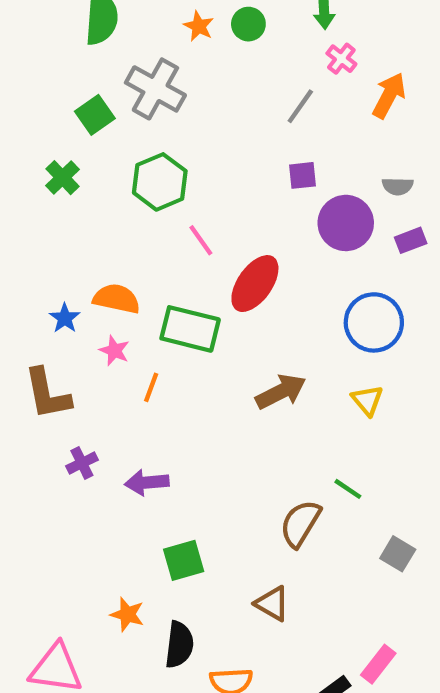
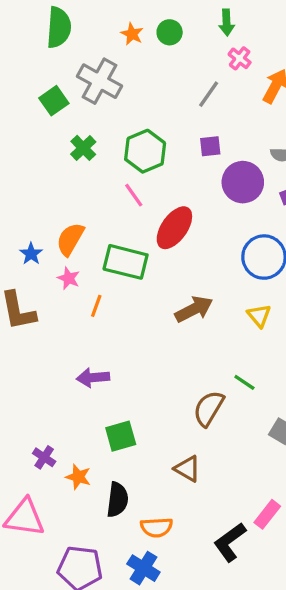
green cross: (62, 178) -> (83, 148), moved
green hexagon: (160, 182) -> (145, 151), moved
orange semicircle: (117, 299) -> (70, 239), turned -72
purple cross: (82, 463) -> (44, 457), moved, turned -30

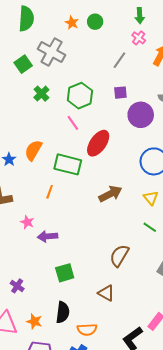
green arrow: (227, 23) -> (140, 16), moved
pink star: (69, 278) -> (27, 222), moved
green line: (244, 382) -> (150, 227), moved
orange star: (78, 477) -> (34, 321), moved

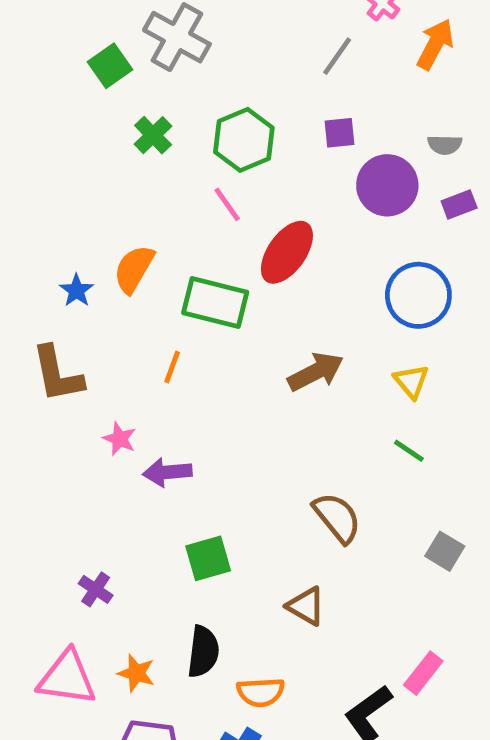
brown semicircle: (119, 256) -> (337, 518), turned 110

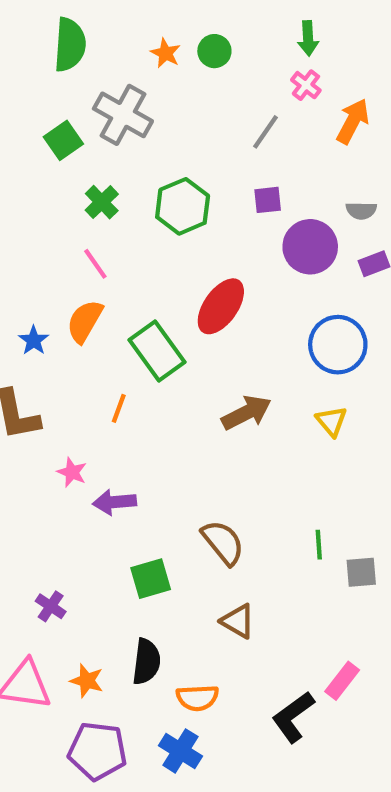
pink line: (227, 204) -> (95, 264), moved
green rectangle: (215, 302) -> (157, 351), turned 40
green line: (409, 451) -> (319, 545), moved, turned 52
brown semicircle: (337, 518) -> (223, 542), moved
gray square: (445, 551) -> (361, 572), turned -36

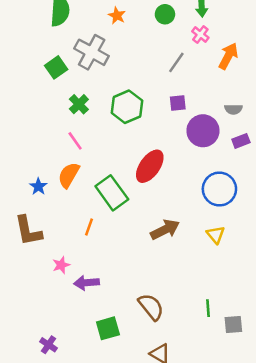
green circle: (214, 51) -> (165, 14), moved
pink star: (72, 472) -> (61, 265), turned 30

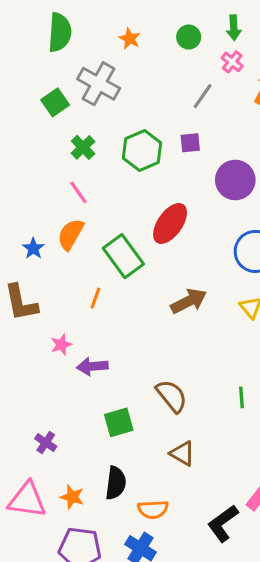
purple square: (178, 103) -> (190, 143), moved

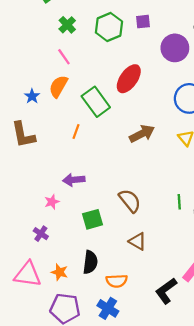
pink star: (61, 345) -> (52, 202), moved

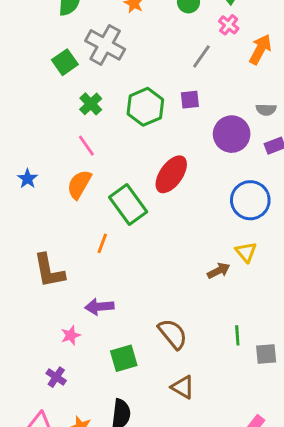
blue star: (32, 96) -> (27, 179), moved
brown arrow: (142, 134) -> (219, 271), moved, size x0.7
brown L-shape: (23, 135) -> (49, 271), moved

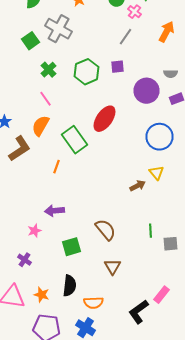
pink cross: (229, 25) -> (134, 12), moved
brown L-shape: (49, 271) -> (20, 149), moved, turned -112
brown triangle: (183, 387) -> (112, 267), turned 30

